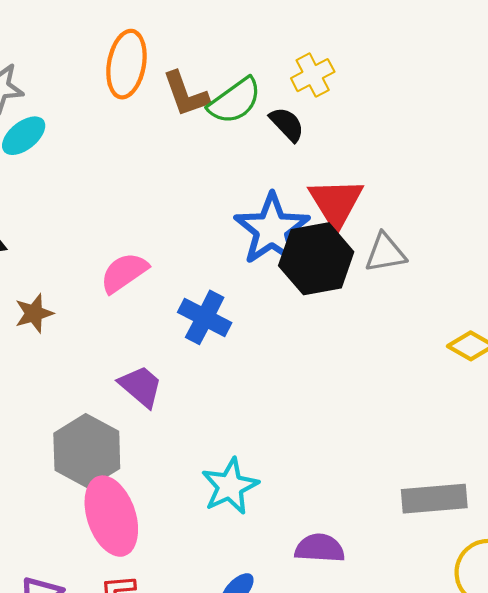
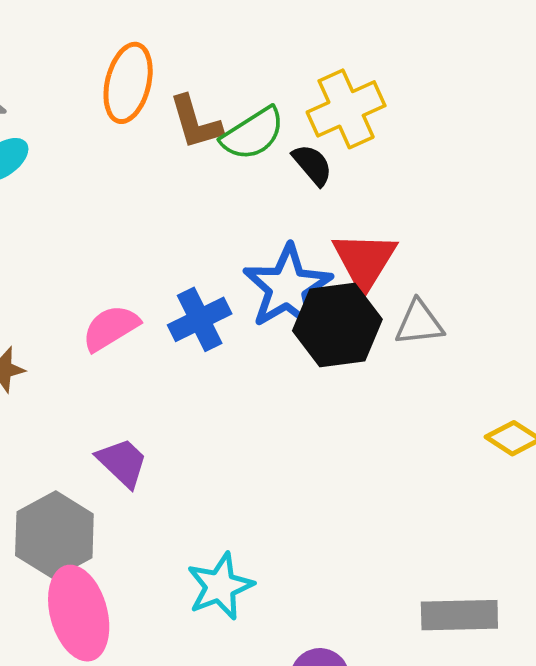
yellow cross: (313, 75) -> (346, 109), size x1.5
blue cross: (205, 317) -> (200, 319), moved, turned 33

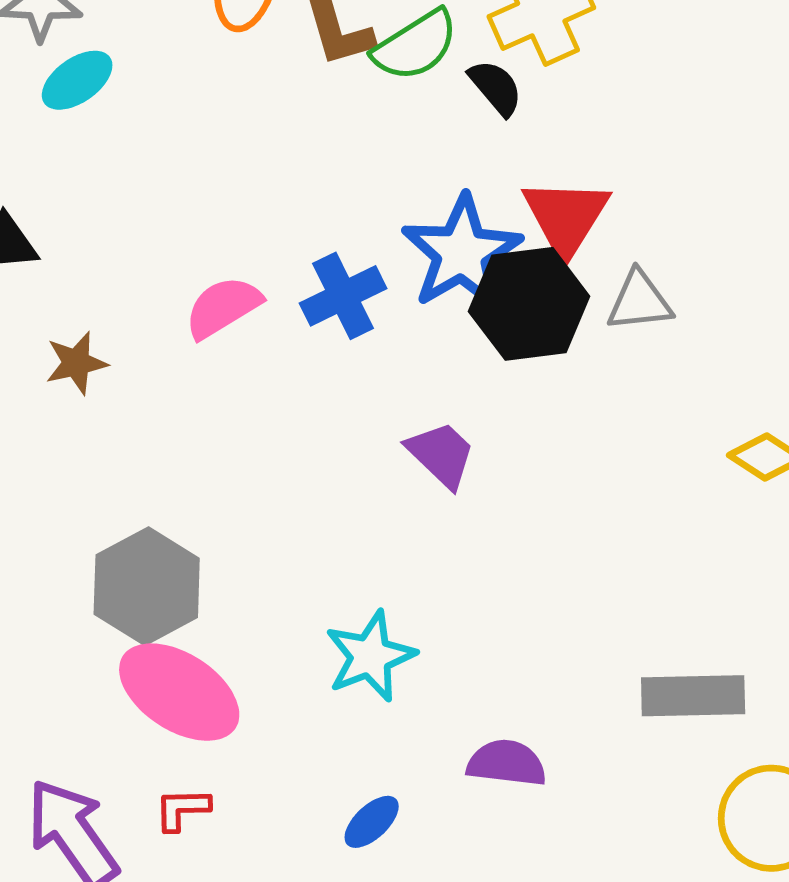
purple trapezoid: (122, 463) -> (441, 454), moved
pink ellipse: (79, 613) -> (179, 692), turned -42

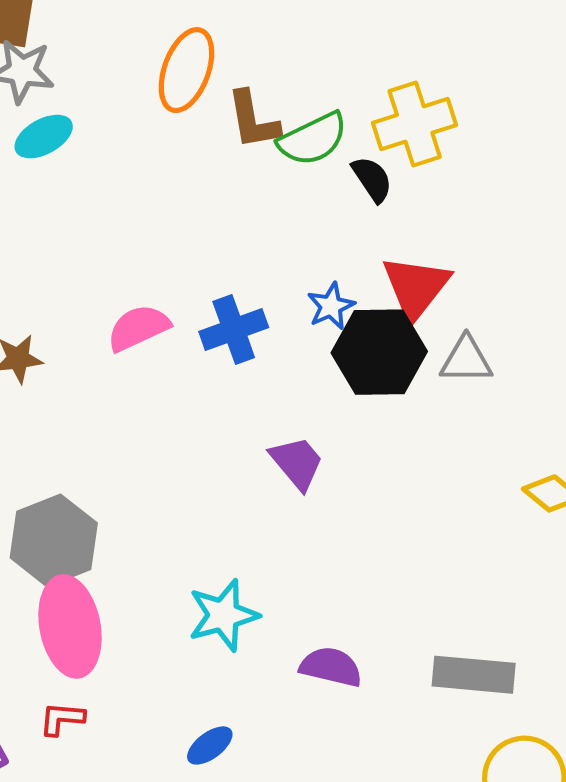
blue star: (462, 253) -> (331, 306), size x0.5
pink ellipse: (179, 692) -> (70, 626), turned 40
purple semicircle: (507, 763) -> (331, 667), moved

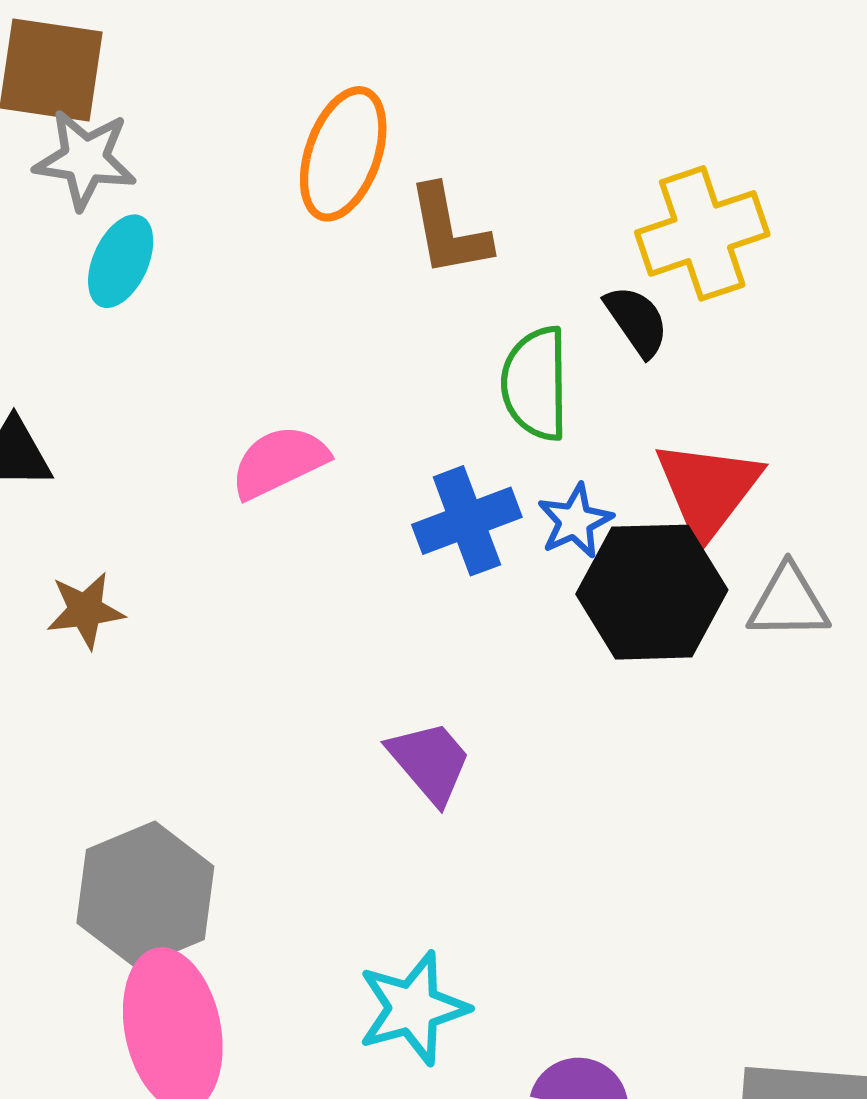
cyan ellipse: (44, 137) -> (121, 261), turned -36
green semicircle: (313, 139) -> (535, 384), moved, turned 116
pink semicircle: (138, 328) -> (279, 462), moved
blue cross: (234, 330) -> (467, 521), moved
purple trapezoid: (297, 463) -> (430, 762), moved

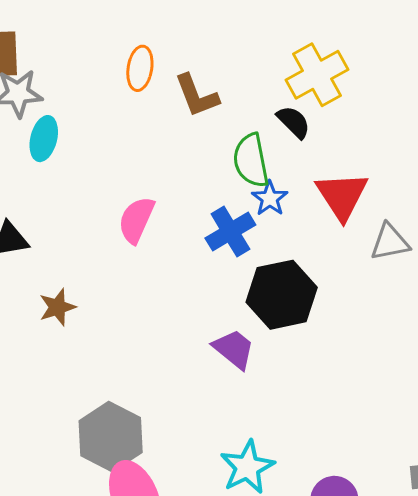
orange ellipse: (343, 154) -> (140, 68), size x0.7
pink semicircle: (279, 462) -> (136, 220), turned -30
blue star: (575, 521) -> (270, 198), moved
black hexagon: (652, 592) -> (282, 295), moved

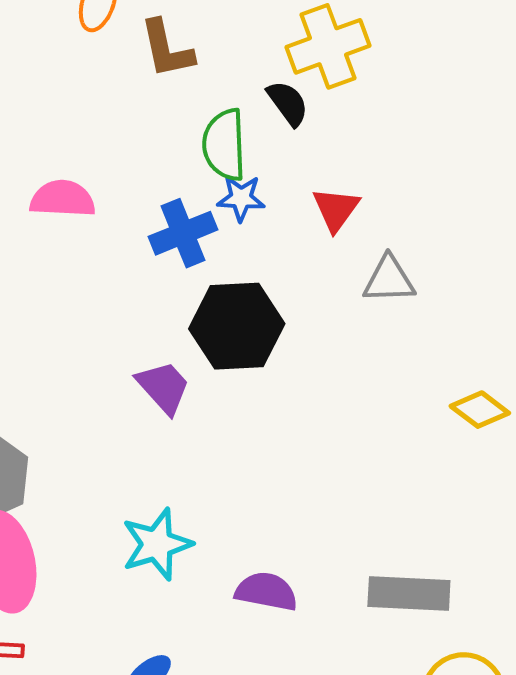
red triangle: (342, 196) -> (336, 209), size x0.7
blue star: (270, 198) -> (241, 198), turned 30
pink semicircle: (136, 220) -> (63, 199), turned 60

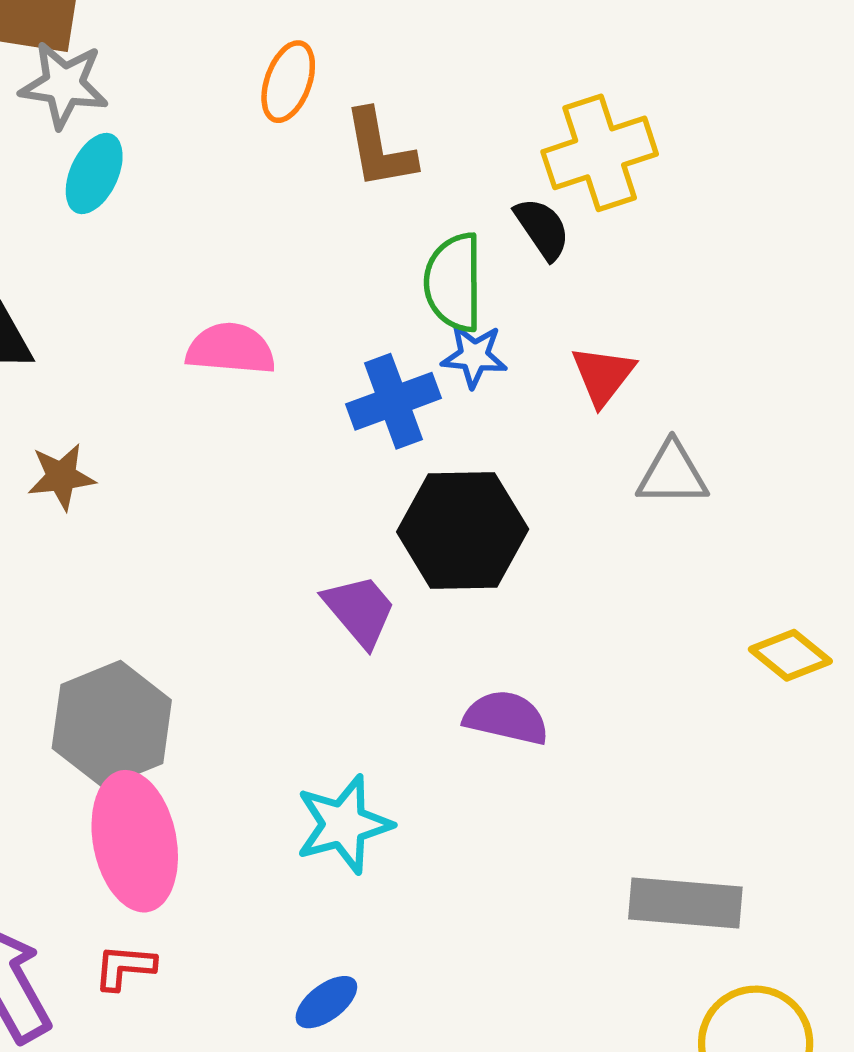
purple semicircle: (266, 591) -> (506, 718), moved

